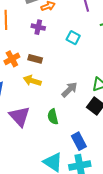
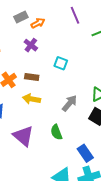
purple cross: (38, 27) -> (31, 45), turned 32
cyan square: (73, 38) -> (61, 63), moved

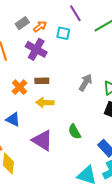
purple cross: (31, 45) -> (36, 49), size x1.5
cyan square: (61, 63) -> (63, 33), moved
gray arrow: (70, 103) -> (86, 83), moved

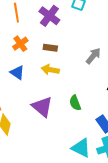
orange cross: (19, 87) -> (20, 44), moved
blue triangle: (13, 119) -> (17, 73), moved

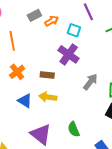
purple cross: (49, 16) -> (69, 54), moved
blue triangle: (17, 73) -> (25, 101), moved

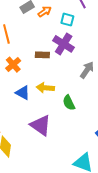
brown rectangle: (47, 75) -> (42, 55), moved
green semicircle: (74, 129) -> (69, 103), moved

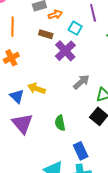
brown rectangle: (42, 55) -> (46, 34), moved
blue triangle: (23, 93) -> (17, 96), moved
green semicircle: (69, 103) -> (60, 123), moved

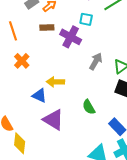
cyan square: (75, 28) -> (86, 19), moved

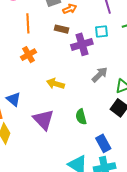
cyan square: (86, 19) -> (101, 31), turned -32
purple cross: (71, 37) -> (82, 44), turned 30
blue triangle: (39, 96) -> (14, 99), moved

